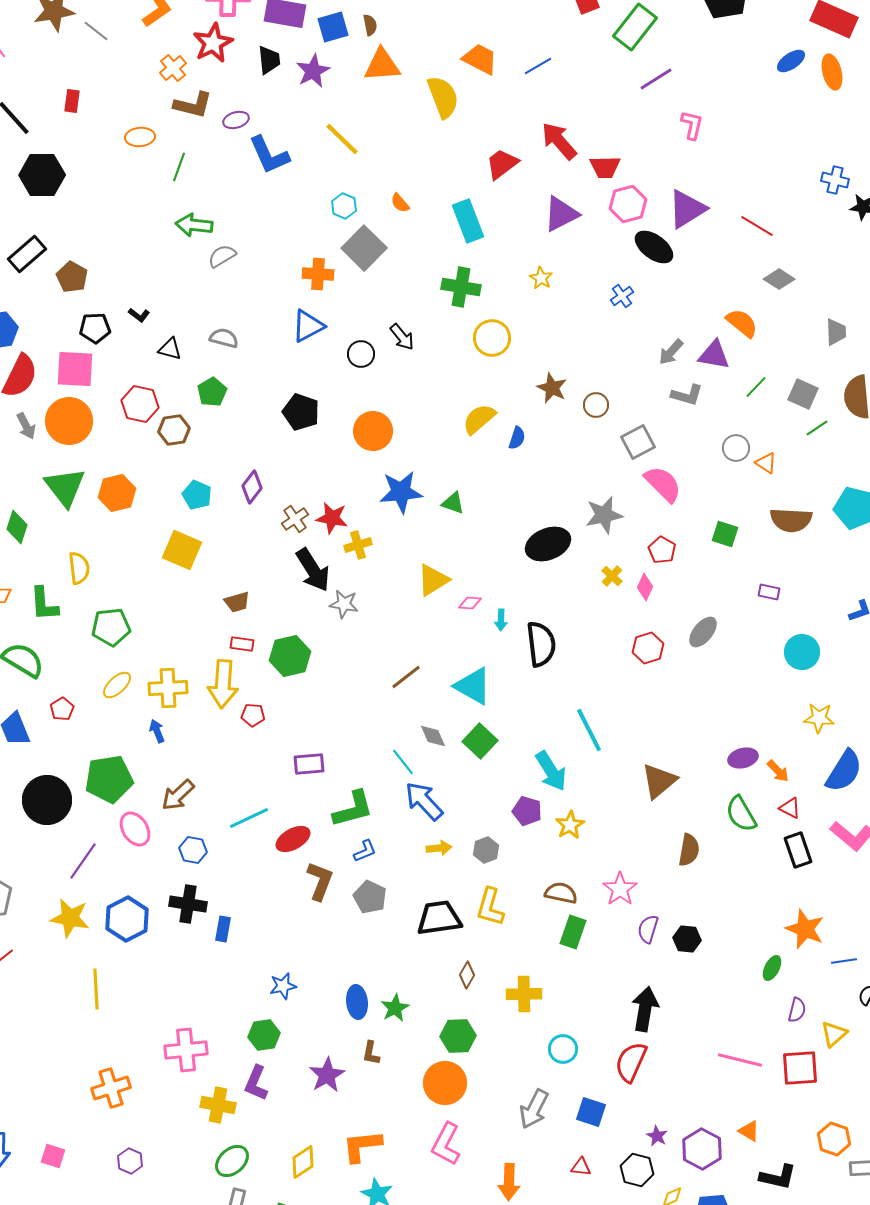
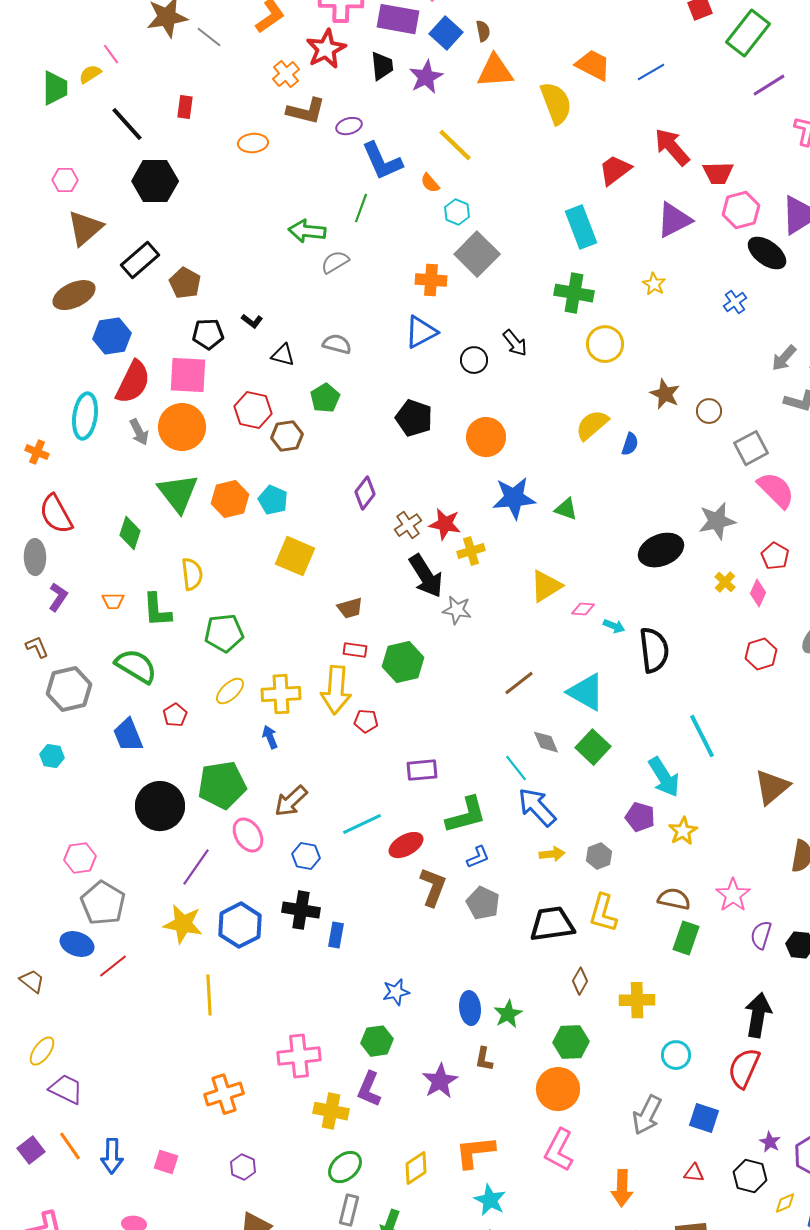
blue square: (333, 27) -> (446, 33), turned -32
green line: (179, 167) -> (361, 208), moved
orange semicircle: (400, 203) -> (430, 183), moved
cyan pentagon: (197, 495) -> (273, 500), moved
cyan arrow: (501, 620) -> (614, 626), turned -70

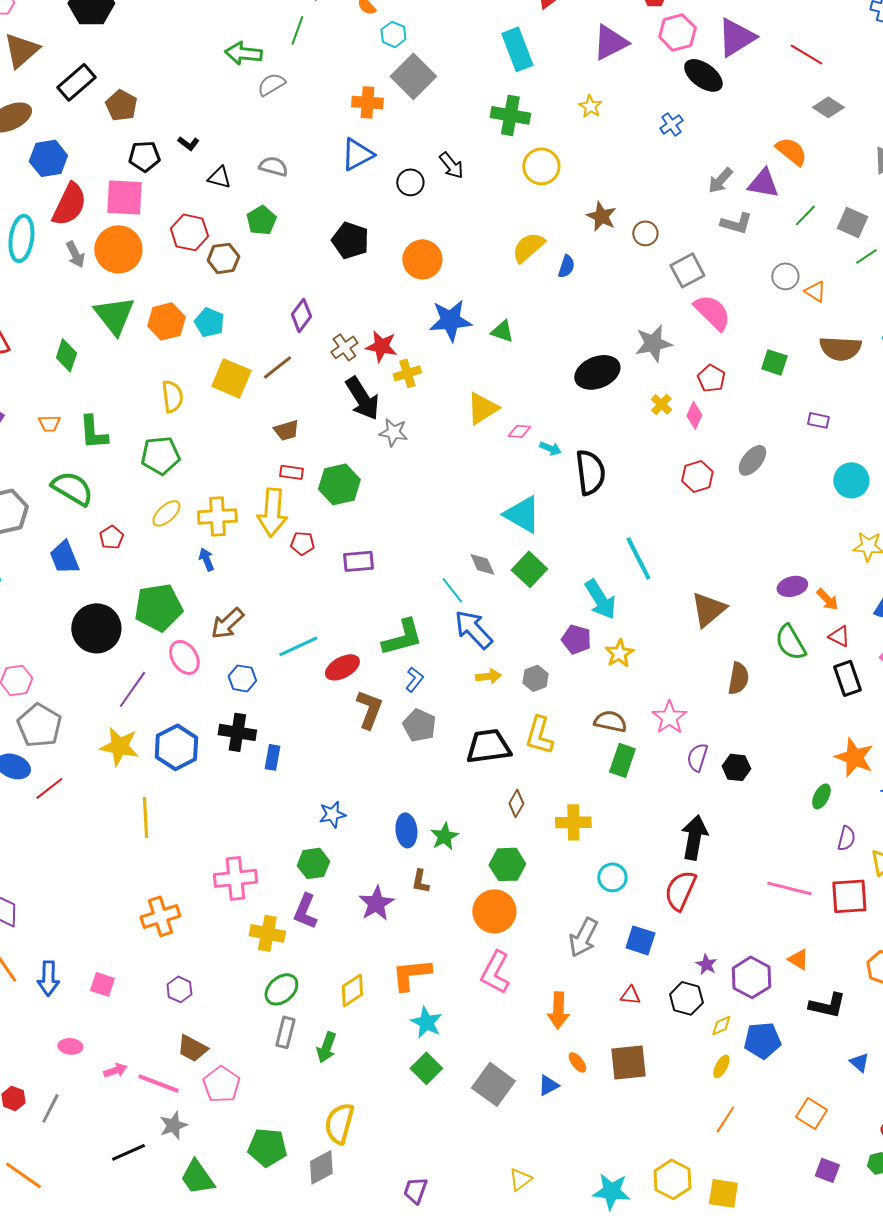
yellow semicircle: (192, 574) -> (172, 396), moved
brown line: (519, 683) -> (277, 367), moved
purple rectangle: (422, 770) -> (358, 561), moved
blue L-shape: (478, 857) -> (414, 679), turned -30

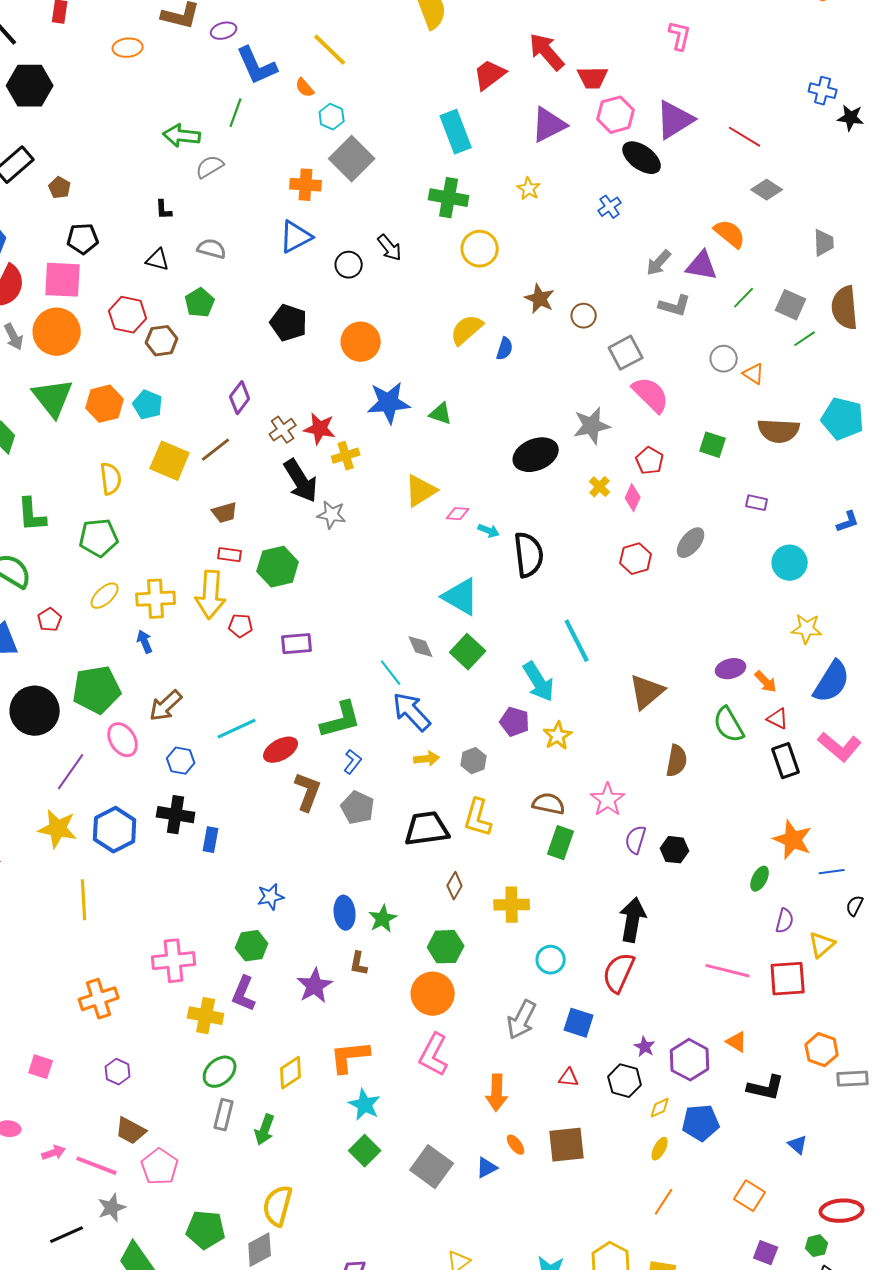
brown pentagon: (121, 105) -> (60, 188), size x0.7
black L-shape: (188, 143) -> (164, 210), moved, turned 50

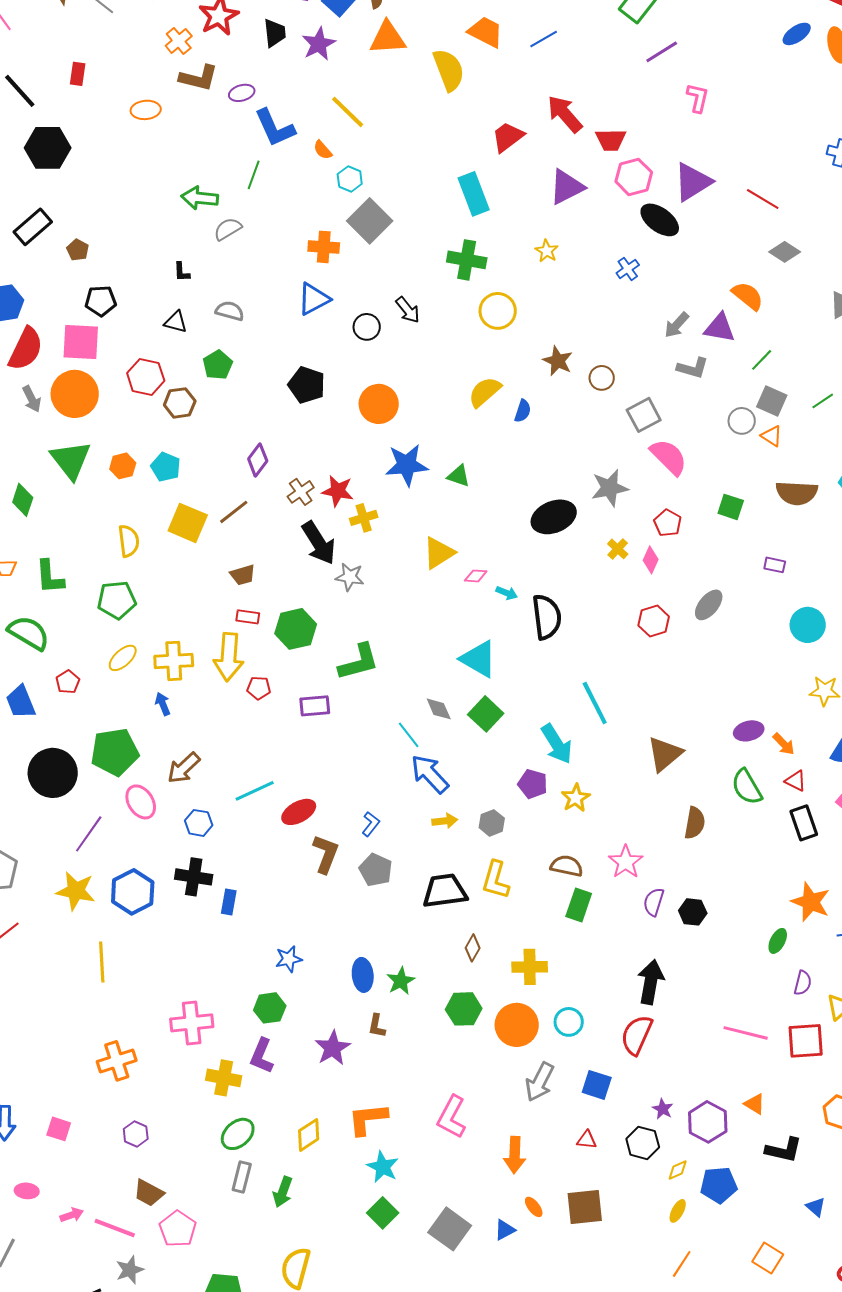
gray square: (791, 305) -> (772, 401), moved
orange hexagon: (105, 404) -> (123, 466), size x0.7
green L-shape: (341, 720) -> (359, 662), moved
orange circle: (433, 994) -> (517, 1025), moved

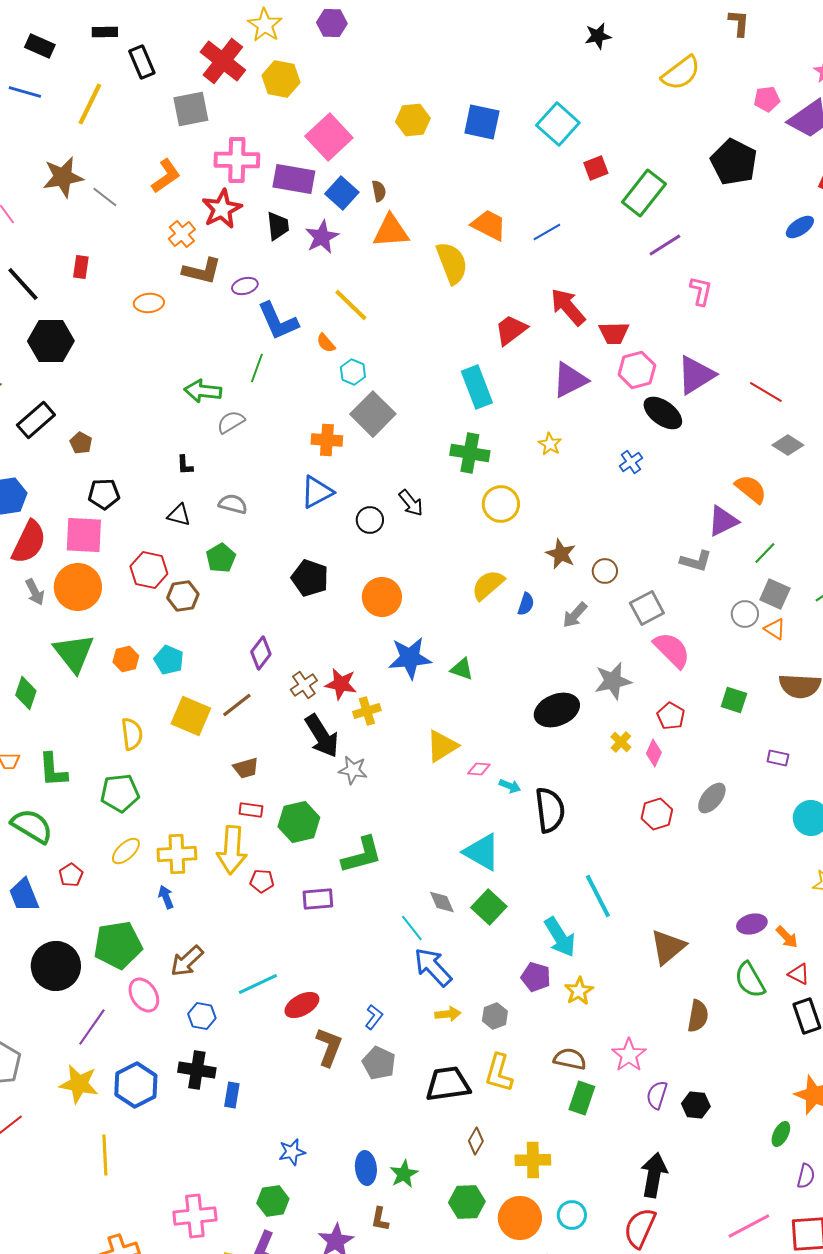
gray arrow: (677, 325) -> (575, 615), moved
purple triangle: (720, 328) -> (723, 521), turned -36
pink line: (746, 1033) -> (749, 1226), turned -42

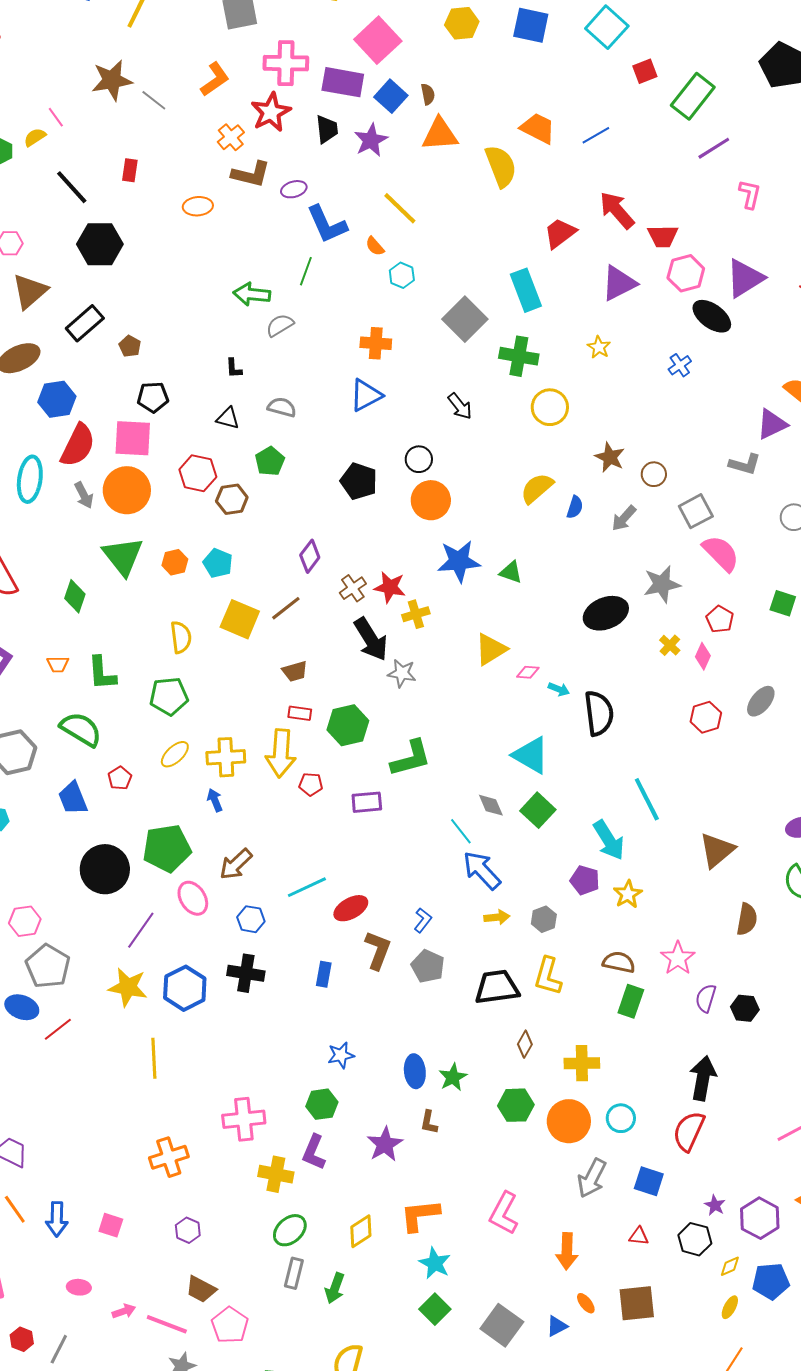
gray square: (373, 414) -> (465, 319), moved
black circle: (370, 520) -> (419, 459), moved
blue rectangle: (232, 1095) -> (324, 974), moved

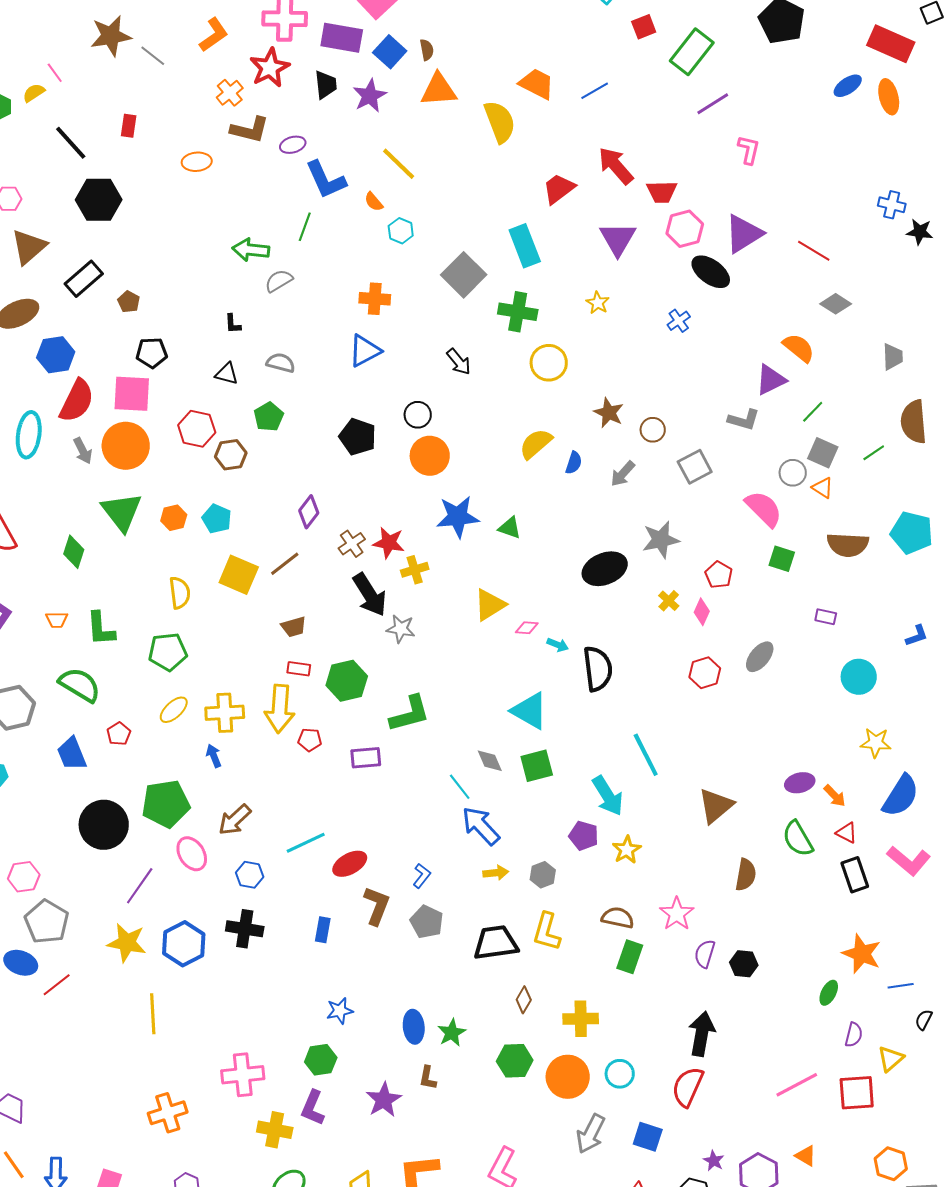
purple triangle: (619, 283) -> (618, 239), turned -33
pink semicircle: (721, 553) -> (764, 509), moved
green square: (538, 810) -> (537, 766), turned 32

